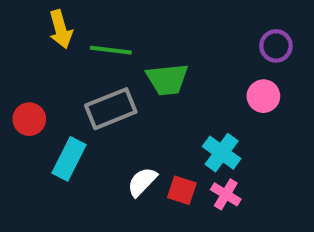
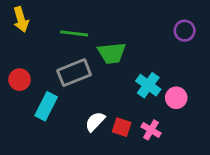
yellow arrow: (61, 29) -> (21, 19), moved
pink circle: (263, 96) -> (176, 98), moved
cyan cross: (222, 153) -> (148, 85), moved

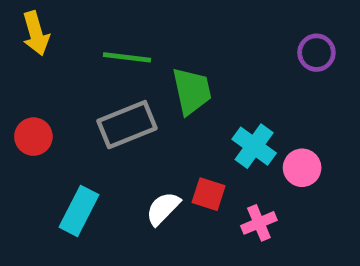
green trapezoid: (112, 53) -> (192, 91), turned -96
cyan rectangle: (46, 106) -> (79, 211), moved
red square: (122, 127) -> (209, 194), moved
pink cross: (151, 130) -> (259, 223), turned 36

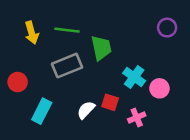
yellow arrow: (36, 33) -> (32, 33), moved
red circle: (33, 137) -> (18, 82), moved

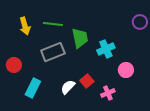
purple circle: (167, 28) -> (140, 22), moved
cyan cross: (134, 77) -> (106, 49), moved, turned 30
red square: (110, 102) -> (87, 81), turned 32

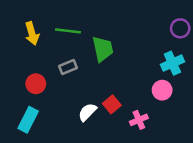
cyan cross: (106, 49) -> (172, 63), moved
gray rectangle: (53, 52) -> (68, 67), size x0.6
red circle: (14, 65) -> (36, 84), moved
cyan rectangle: (33, 88) -> (28, 120), moved

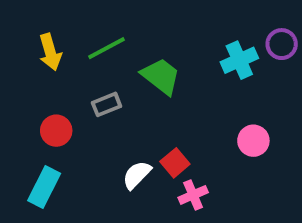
green line: (68, 31) -> (107, 48), turned -35
green trapezoid: (103, 49) -> (161, 76), turned -40
cyan cross: (172, 63) -> (239, 60), moved
pink cross: (139, 120) -> (193, 195), moved

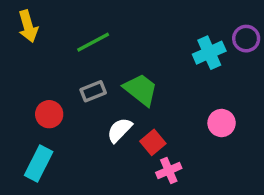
yellow arrow: (50, 52) -> (28, 26), moved
green trapezoid: (161, 76) -> (141, 90), moved
white semicircle: (137, 175) -> (120, 130), moved

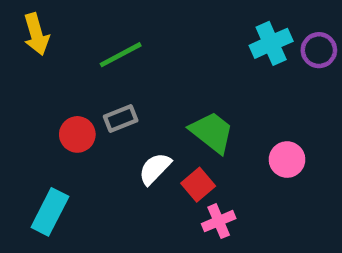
cyan cross: (209, 53) -> (271, 43), moved
green trapezoid: (141, 90) -> (212, 132), moved
red circle: (49, 114) -> (77, 134), moved

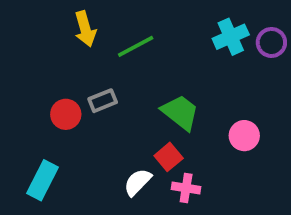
yellow arrow: (36, 34) -> (85, 29), moved
green line: (121, 55) -> (136, 46), moved
white semicircle: (155, 169) -> (138, 182), moved
pink cross: (219, 221) -> (186, 188), turned 32

